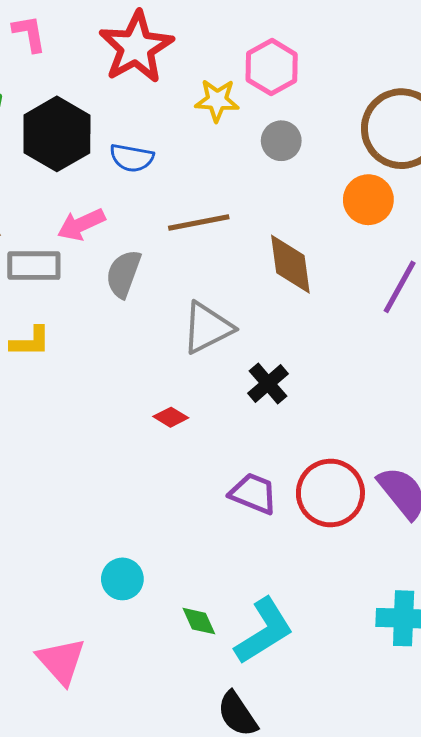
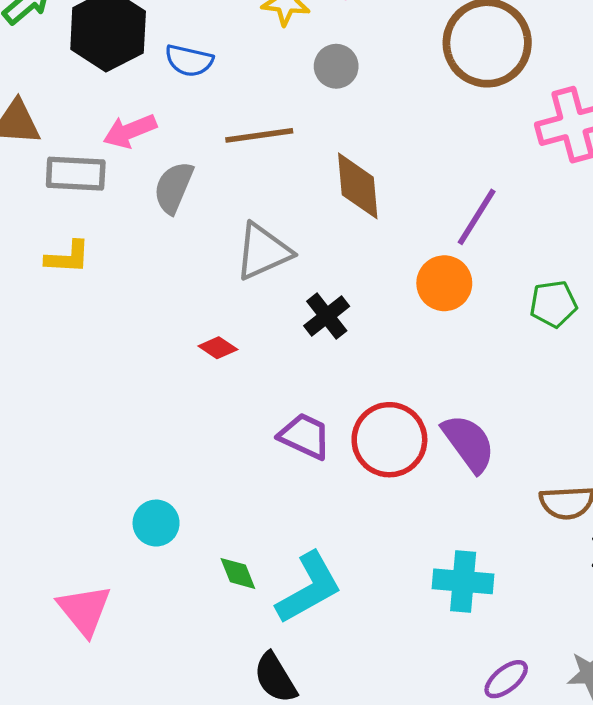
gray circle: (281, 141) -> (336, 66), moved
orange circle: (368, 200) -> (444, 283), moved

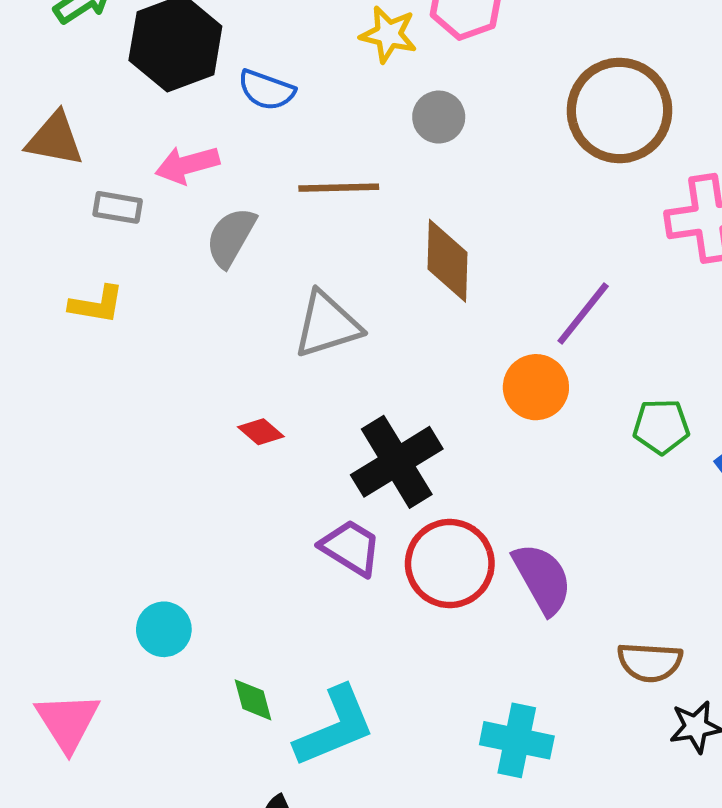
gray rectangle: (76, 174) -> (118, 207), size x0.7
black cross: (327, 316) -> (397, 462), moved, size x1.6

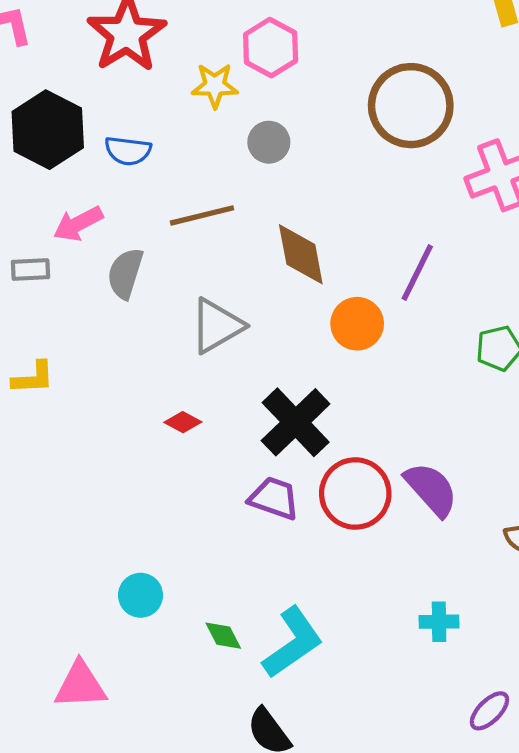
yellow L-shape: (97, 305) -> (33, 378), moved
orange circle: (536, 387) -> (357, 324), moved
pink triangle: (68, 722) -> (80, 685), turned -48
cyan cross: (517, 740) -> (439, 622), size x0.7

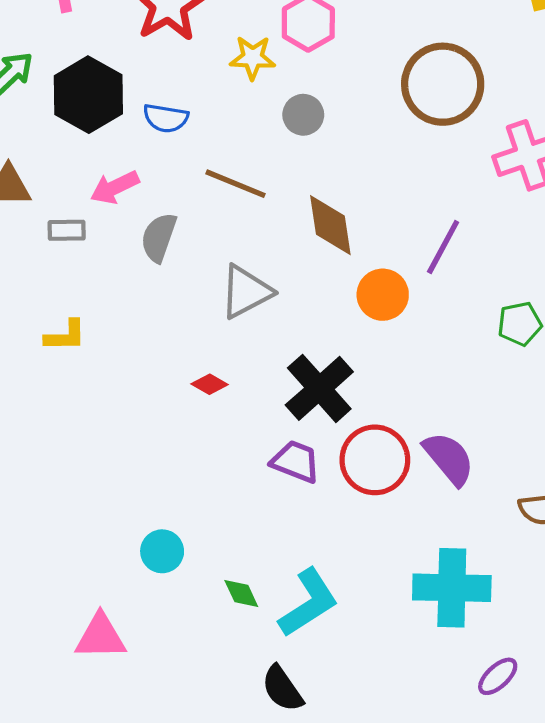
brown line: (202, 215) -> (236, 184), turned 34
cyan cross: (439, 622) -> (452, 588), size x2.0

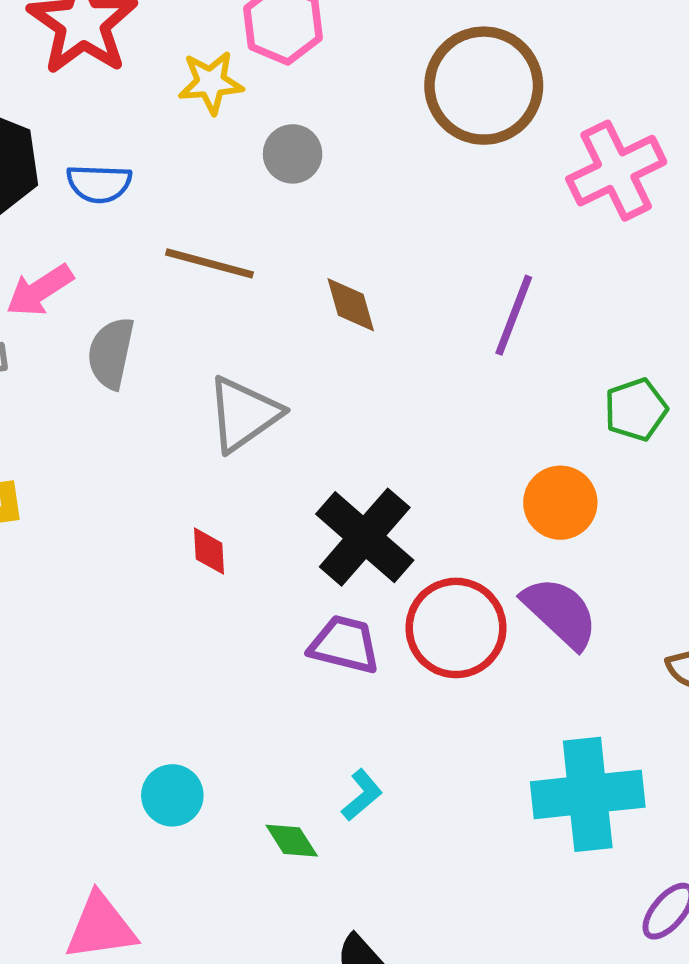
brown diamond: (330, 225) -> (351, 305), size x0.7
orange circle: (383, 295) -> (560, 503), moved
red diamond: (210, 384) -> (209, 551), turned 64
cyan L-shape: (309, 603) -> (362, 795), moved, size x0.5

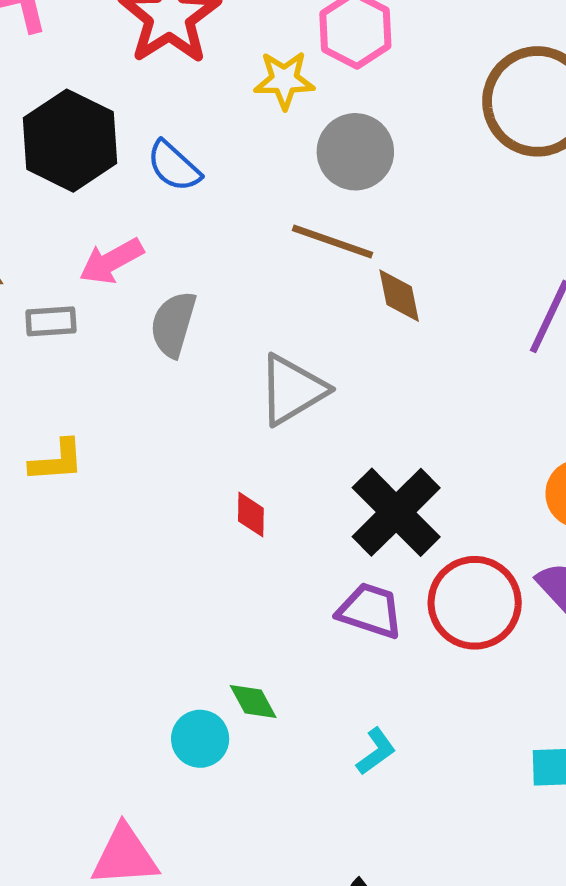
gray circle: (293, 154) -> (355, 152), size x1.4
blue semicircle: (99, 184) -> (174, 166), turned 36
brown line: (210, 263) -> (333, 241), moved
green diamond: (292, 841) -> (253, 701), moved

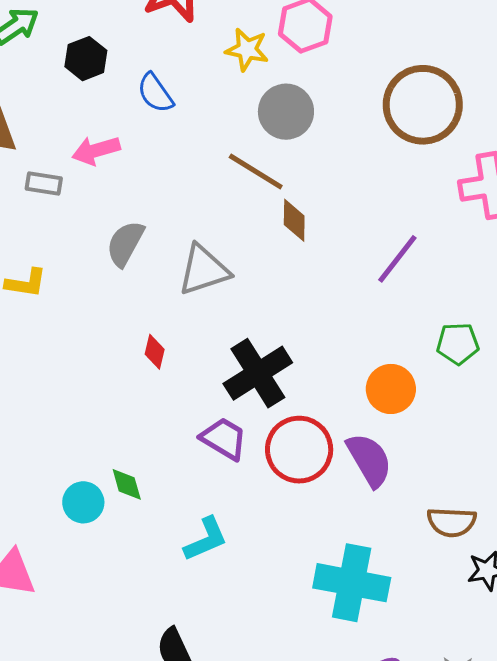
black hexagon: (70, 141) -> (86, 59), size x0.6
gray semicircle: (173, 324) -> (125, 244), moved
cyan L-shape: (376, 751) -> (206, 539), size x1.4

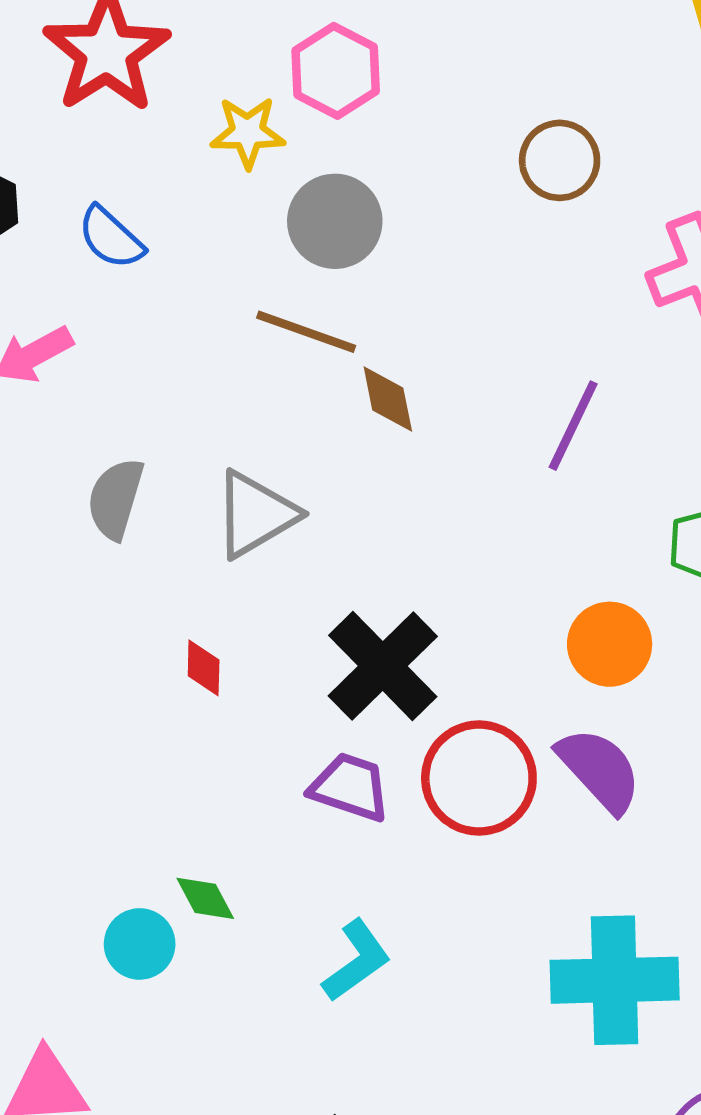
brown circle: (423, 105) -> (560, 160), size x0.6

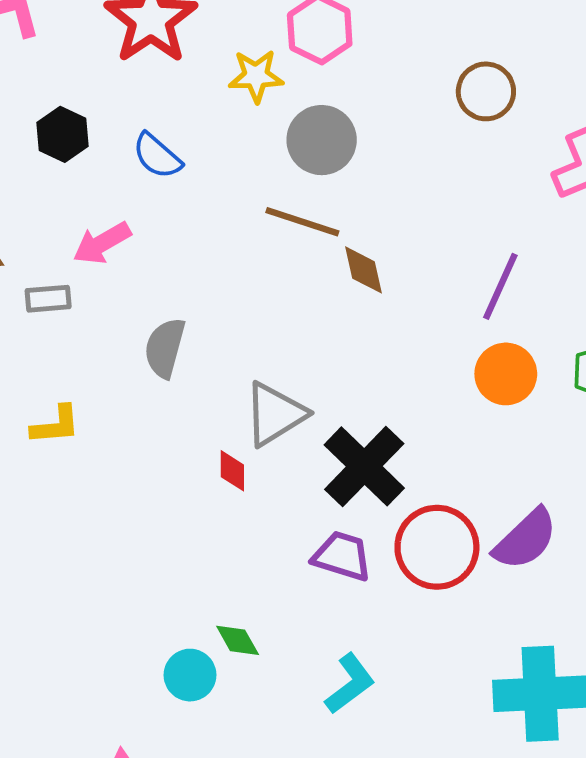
gray triangle: (255, 514) -> (275, 414), moved
orange circle: (610, 644) -> (506, 374), moved
purple semicircle: (599, 770) -> (525, 539), turned 90

